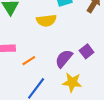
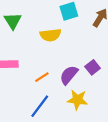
orange line: (29, 61) -> (42, 77), moved

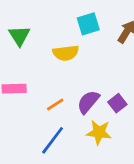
purple square: (93, 67) -> (117, 103), moved

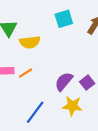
yellow semicircle: (66, 53) -> (30, 42), moved
orange line: (55, 105) -> (26, 73), moved

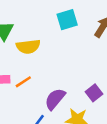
purple semicircle: (64, 81) -> (55, 99), moved

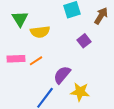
purple square: (94, 93) -> (84, 41), moved

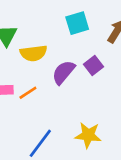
purple semicircle: (62, 75) -> (64, 72), moved

